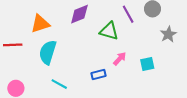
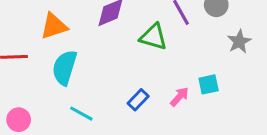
pink arrow: (120, 59) -> (179, 97), moved
blue rectangle: (98, 75) -> (138, 100), turned -32

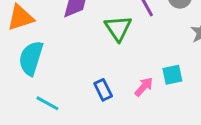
green triangle: (153, 37) -> (118, 28), turned 40
blue rectangle: (138, 100) -> (103, 90), turned -70

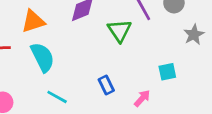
cyan semicircle: (31, 58) -> (42, 57), turned 136
pink arrow: (144, 87) -> (142, 98), moved

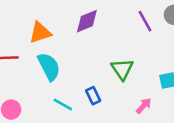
green triangle: (120, 31) -> (122, 69), moved
blue rectangle: (106, 85) -> (93, 96), moved

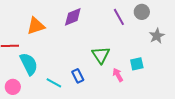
cyan semicircle: (49, 67) -> (29, 64), moved
pink arrow: (144, 106) -> (118, 75), moved, turned -72

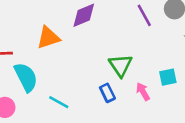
orange triangle: (36, 26) -> (48, 38), moved
blue rectangle: (78, 76) -> (107, 93), moved

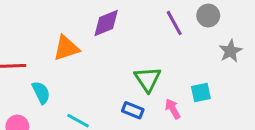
cyan semicircle: (26, 77) -> (41, 92), size x0.7
blue rectangle: (107, 93) -> (133, 110), turned -42

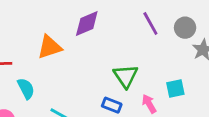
gray circle: (208, 16) -> (185, 28), moved

